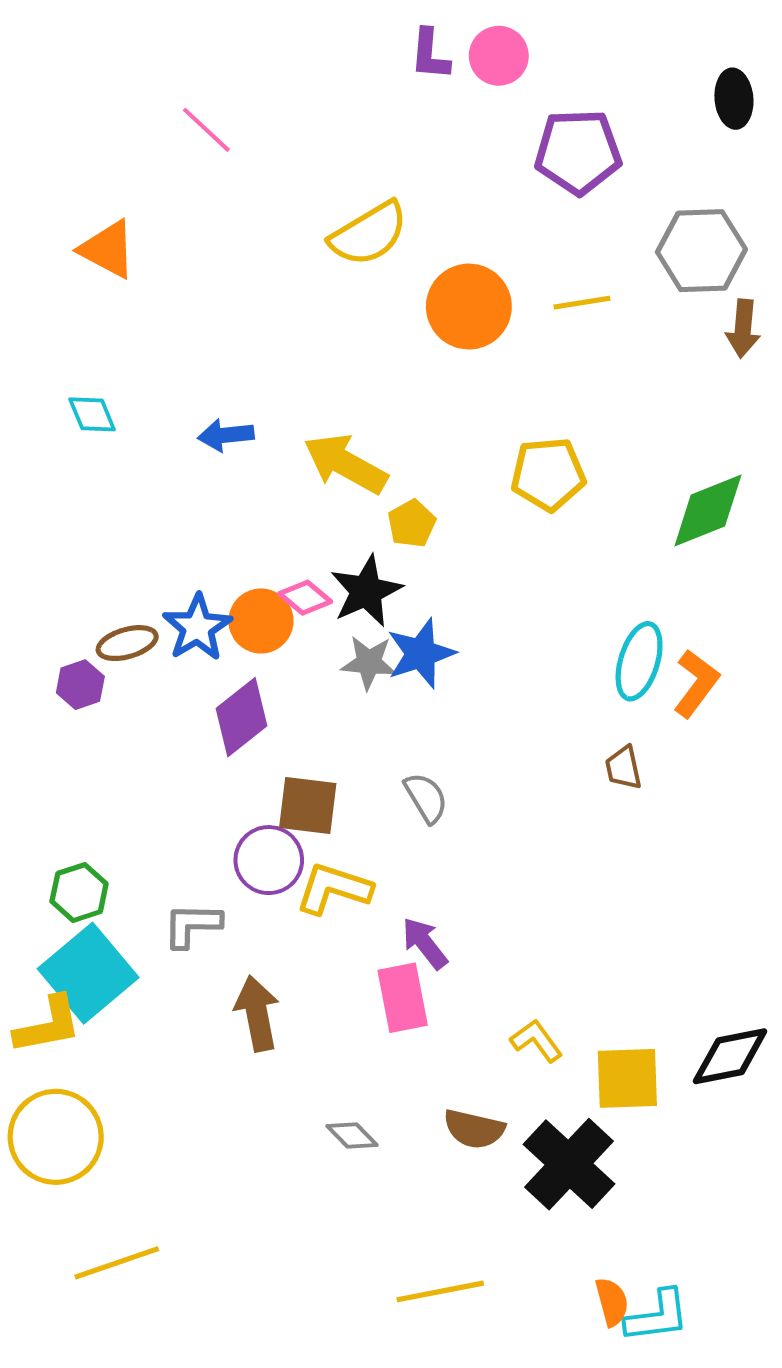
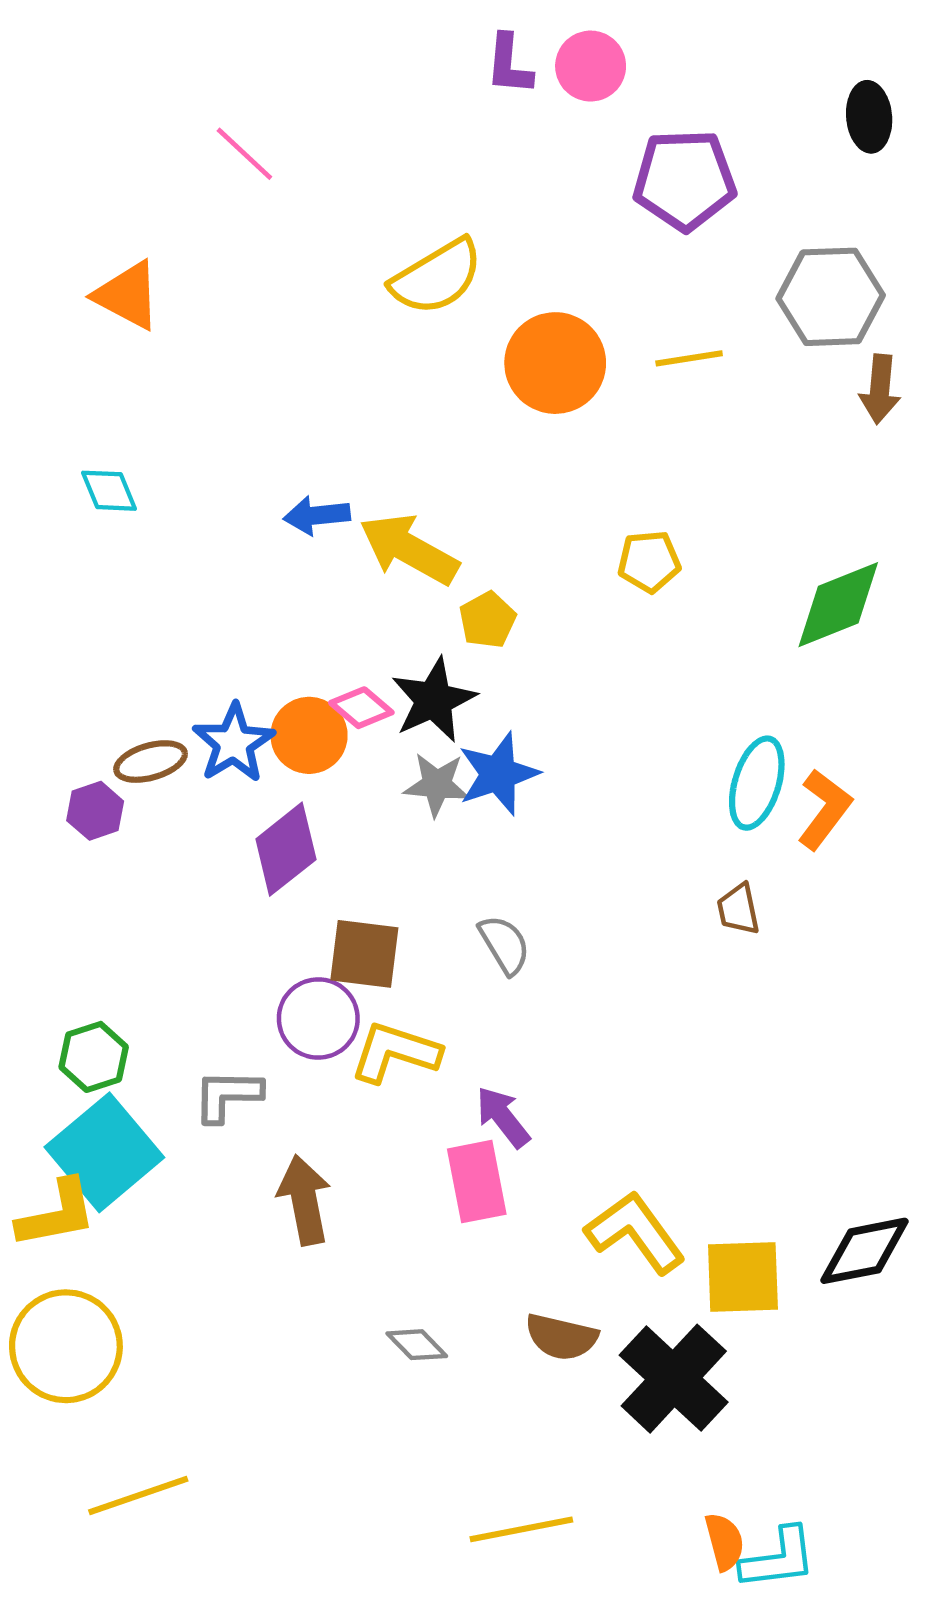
blue arrow: (226, 435) -> (317, 515), moved
yellow pentagon: (548, 474) -> (649, 561), size x0.7
yellow L-shape: (536, 1041) -> (635, 1232), size x1.6

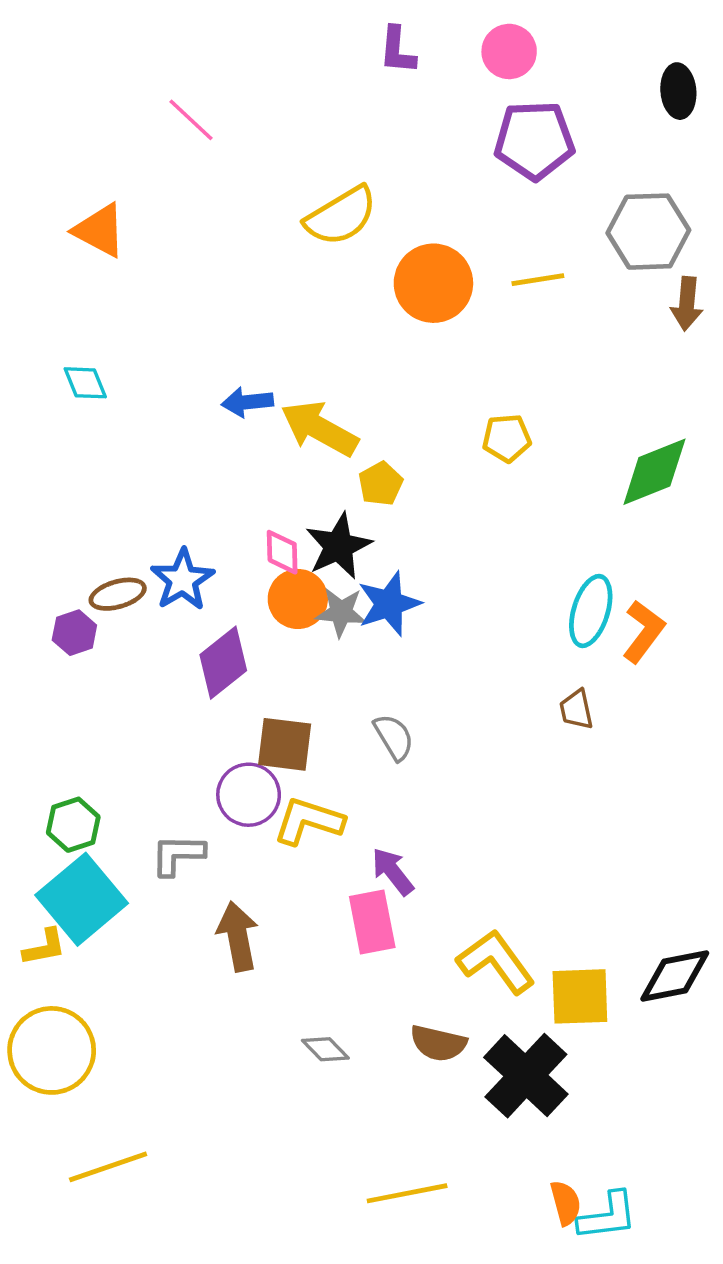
pink circle: (591, 66) -> (509, 51), moved
pink diamond: (361, 708) -> (282, 552), turned 48
orange circle: (309, 735) -> (298, 599), moved
yellow L-shape: (57, 1214) -> (44, 947), size x0.7

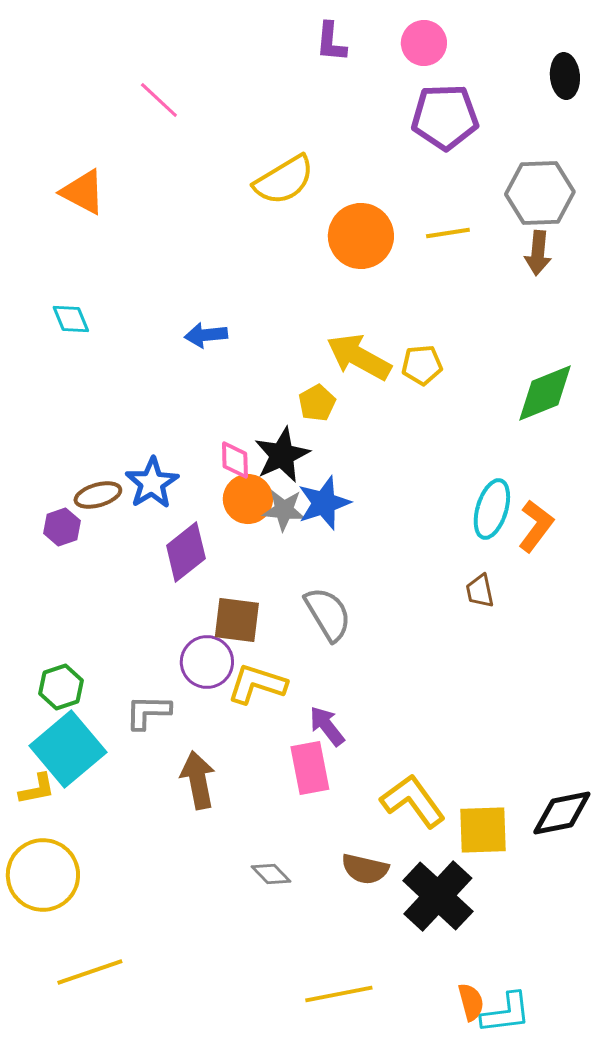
brown arrow: (687, 304) -> (538, 253), moved
yellow arrow: (319, 428) -> (359, 357), moved
gray semicircle: (394, 737) -> (328, 614), size x1.4

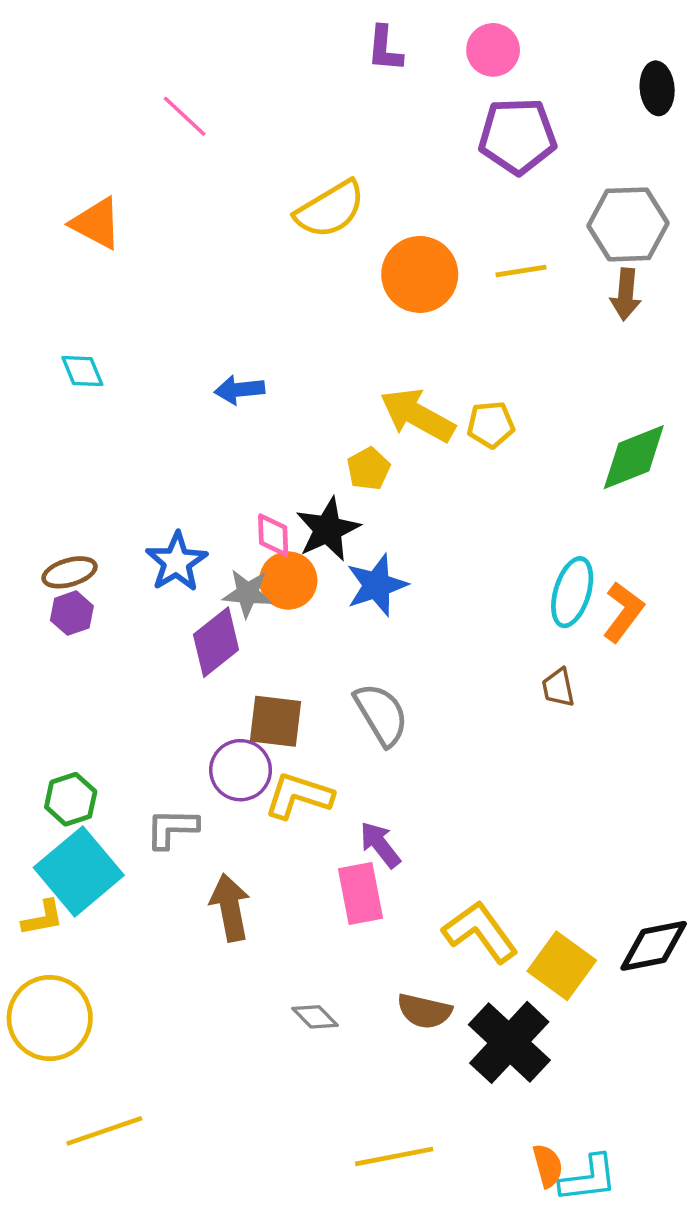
brown ellipse: (98, 495) -> (69, 572), moved
gray star: (284, 510) -> (248, 593), moved
yellow square: (483, 830) -> (562, 966), turned 38

